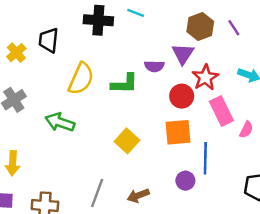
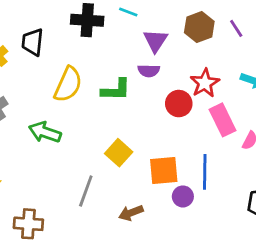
purple triangle: (183, 54) -> (156, 41), moved
orange square: (178, 132) -> (164, 170), moved
gray line: (97, 193) -> (86, 191), moved

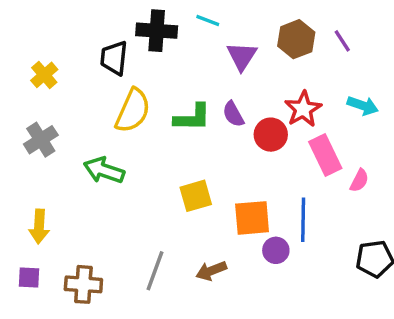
black trapezoid: (33, 42) -> (114, 58), moved
purple semicircle: (149, 71) -> (233, 114), moved, turned 60
yellow square: (119, 153) -> (196, 196), turned 32
gray line: (86, 191) -> (155, 271), moved

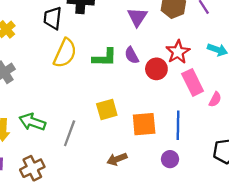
green arrow: (104, 170) -> (32, 122), moved
purple circle: (276, 250) -> (170, 159), moved
gray line: (155, 271) -> (70, 133), moved
brown cross: (83, 284) -> (32, 168), turned -30

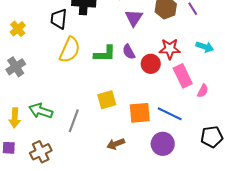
red star: (178, 52) -> (170, 49), turned 30
blue line: (178, 125) -> (170, 114), turned -65
purple circle: (170, 159) -> (163, 144), size x1.5

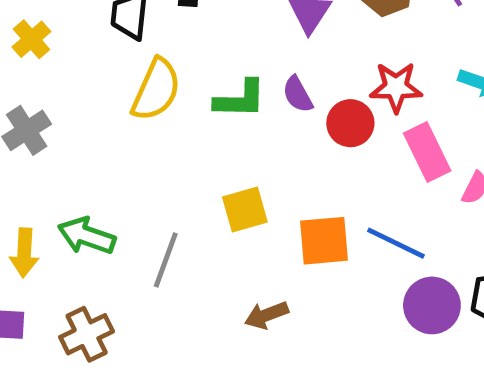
purple circle: (163, 144) -> (432, 305), moved

